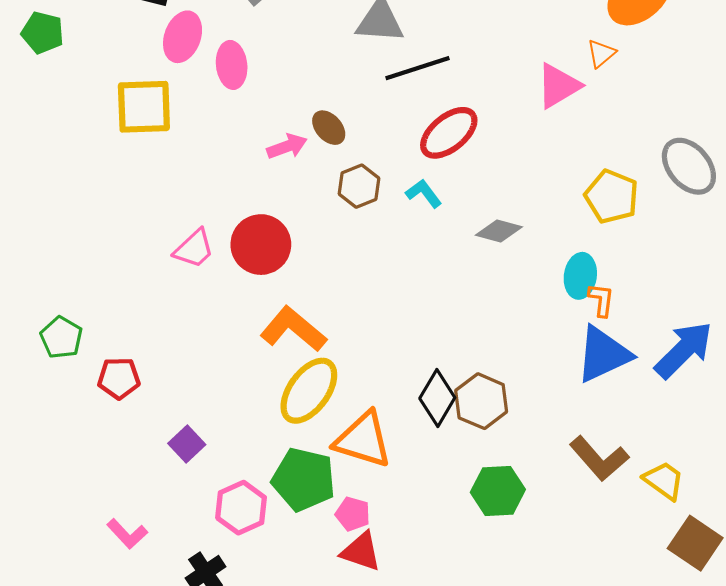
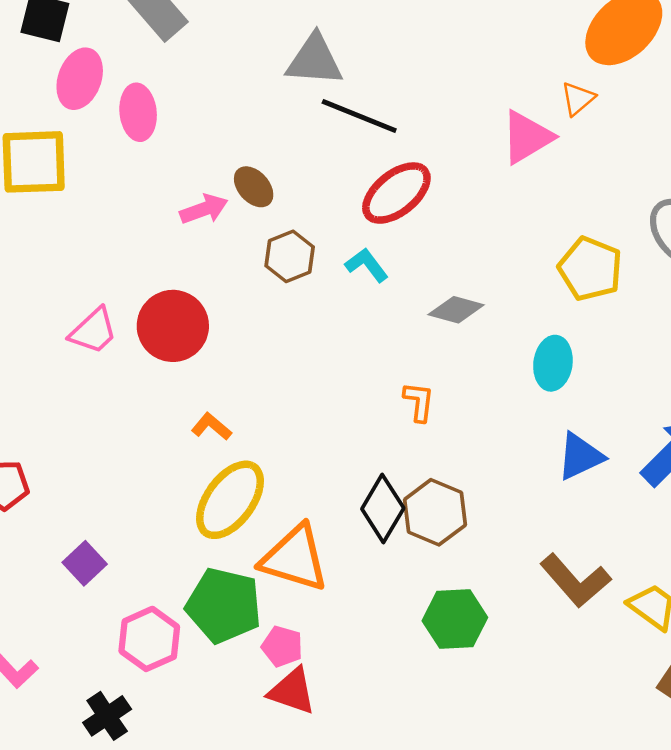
black line: (417, 68) -> (359, 116), turned 40
orange L-shape: (601, 300) -> (419, 402), moved
orange L-shape: (293, 329) -> (211, 427), size x0.5
blue triangle: (603, 354) -> (580, 456), size x0.7

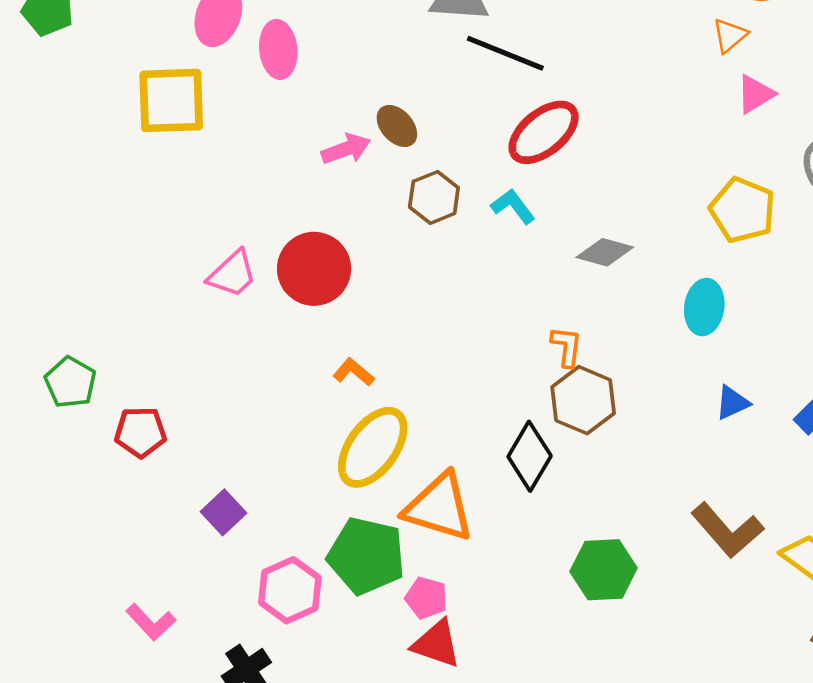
pink triangle: (527, 137) -> (755, 94), moved, size x0.7
blue triangle: (580, 456) -> (732, 403), size x0.7
brown hexagon: (435, 512) -> (583, 400), moved

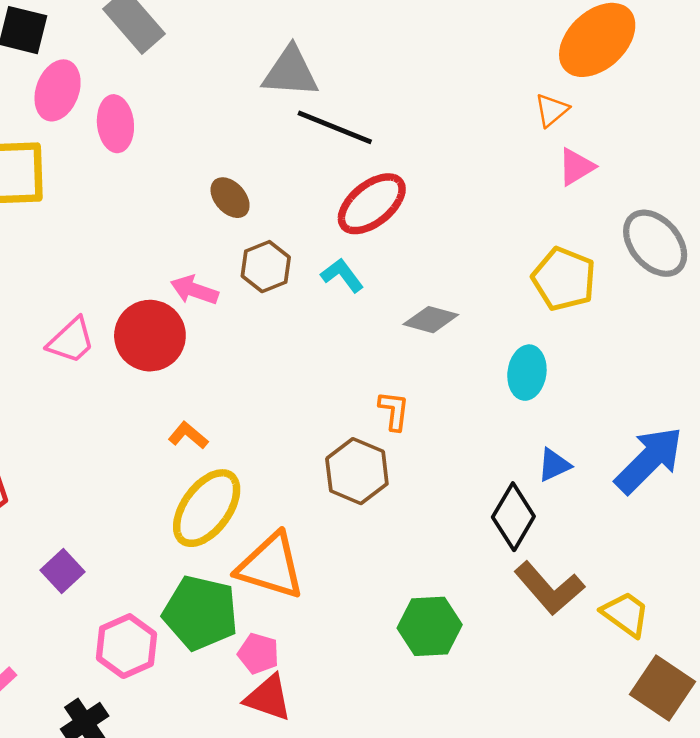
pink arrow: (346, 149) -> (194, 290), moved, turned -141
brown hexagon: (583, 400) -> (357, 471), moved
black diamond: (530, 456) -> (513, 517), moved

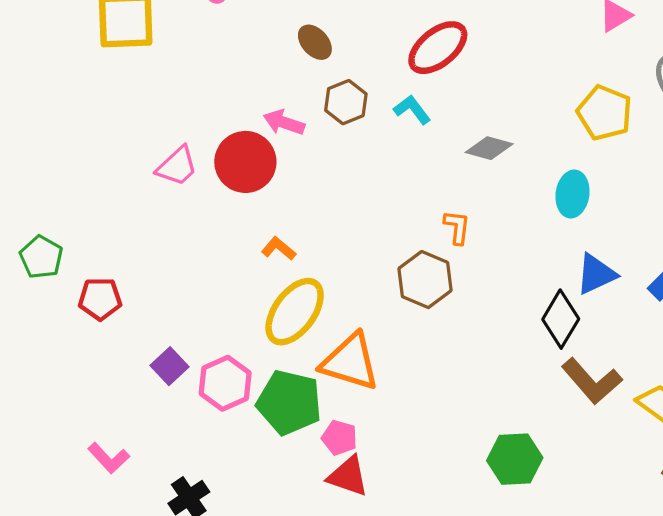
blue triangle: (554, 465) -> (596, 274), size x1.4
green hexagon: (430, 626) -> (515, 459), moved
pink hexagon: (127, 646) -> (225, 383), moved

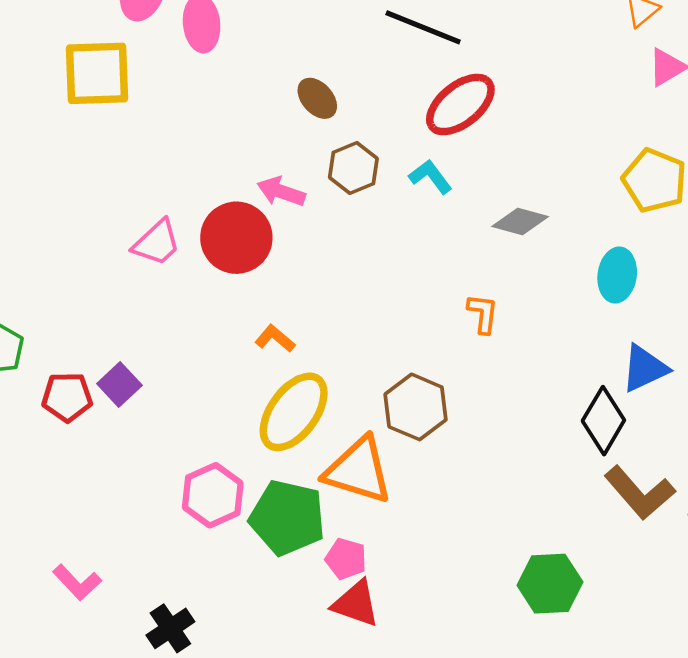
brown hexagon: (425, 280) -> (416, 407), moved
purple square: (170, 366) -> (119, 385), moved

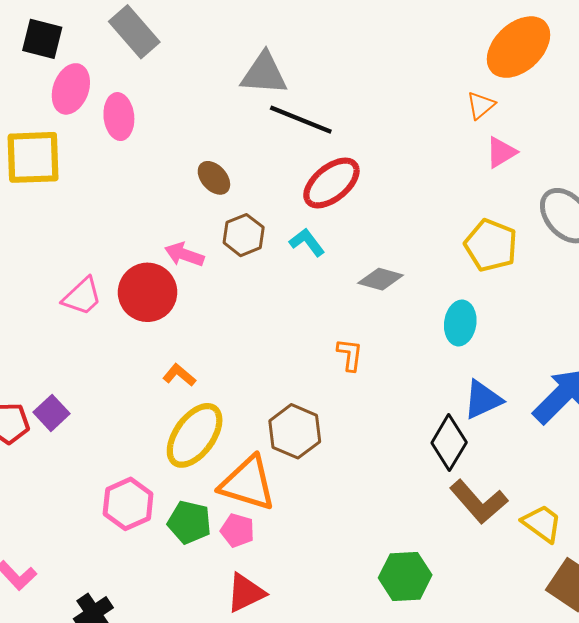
green pentagon: (287, 518) -> (189, 522), size x0.7
pink pentagon: (346, 559) -> (237, 530), moved
red triangle: (356, 604) -> (246, 593), turned -45

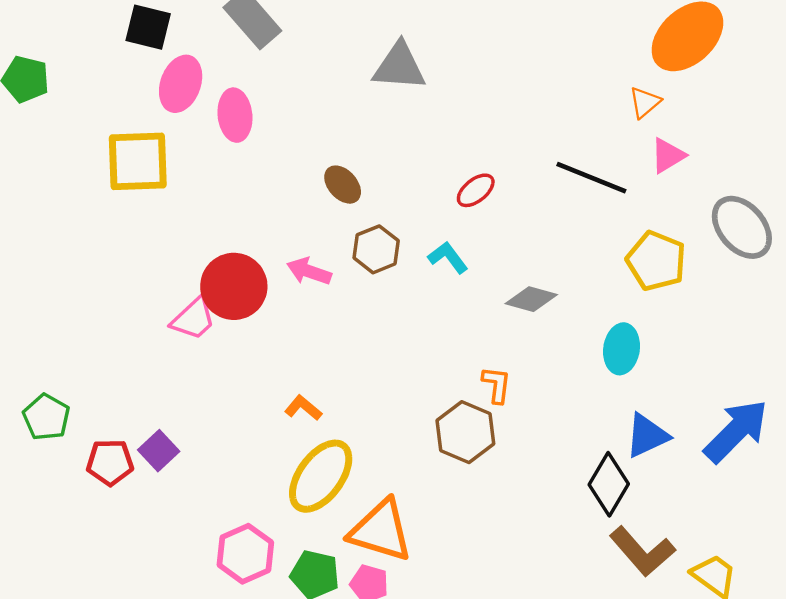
black line: (301, 120) -> (591, 178), moved
red ellipse: (331, 183) -> (476, 190), size x0.6
red circle: (148, 292) -> (234, 286), moved
brown hexagon: (295, 431) -> (465, 432), moved

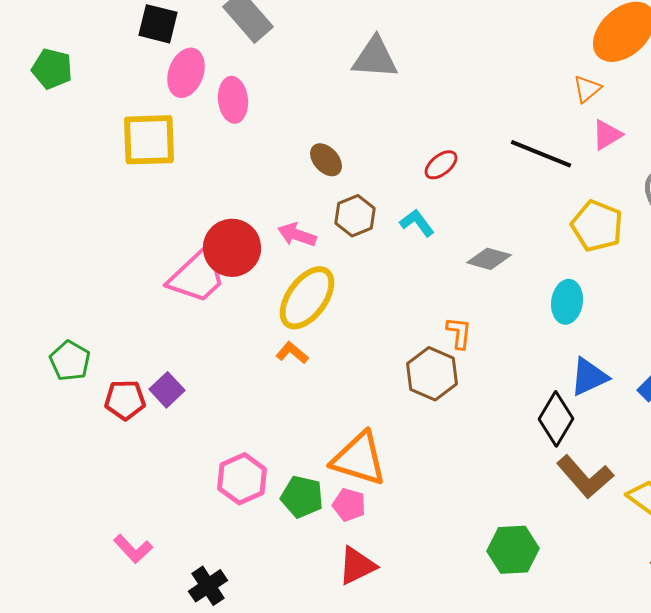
pink trapezoid: (193, 319) -> (197, 276), size x1.5
yellow ellipse: (321, 476) -> (307, 298), moved

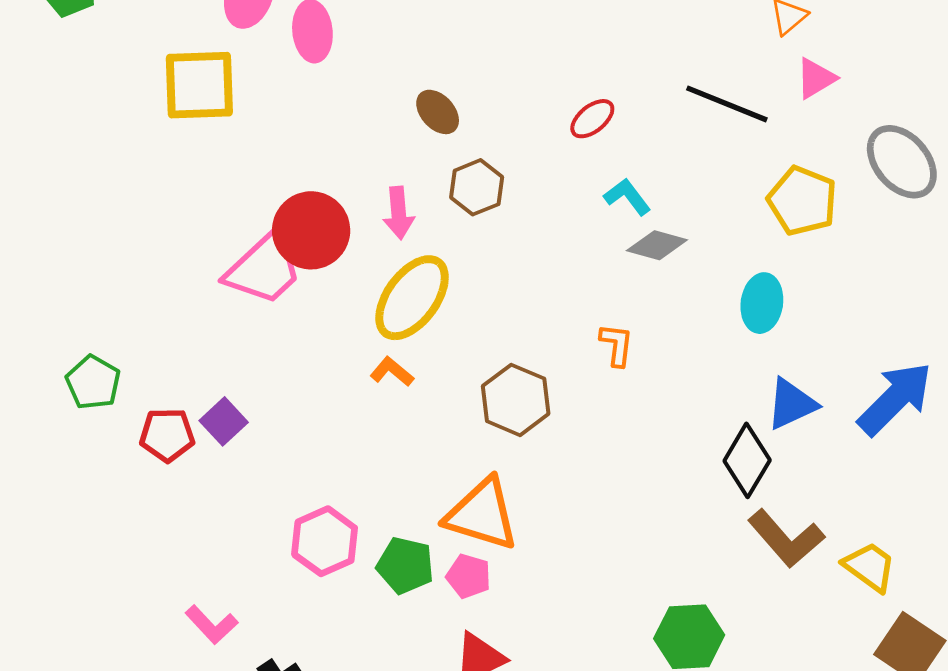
cyan L-shape: (417, 223) -> (627, 197), moved
pink arrow: (297, 235) -> (399, 213), turned -114
brown hexagon: (432, 374) -> (516, 400), moved
pink L-shape: (133, 549) -> (212, 625), moved

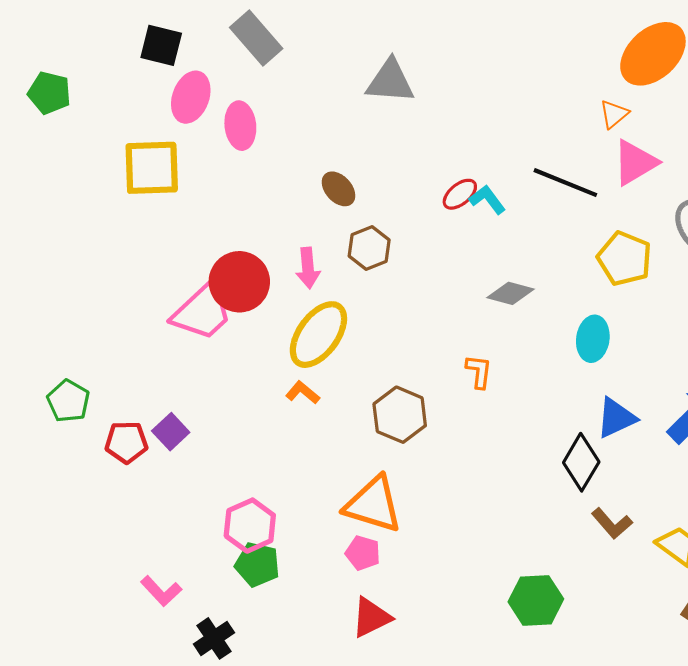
pink triangle: (816, 78) -> (635, 163), size x1.4
cyan L-shape: (627, 197) -> (487, 199), moved
brown L-shape: (786, 539) -> (612, 523), size x0.7
green pentagon: (405, 565) -> (257, 565), moved

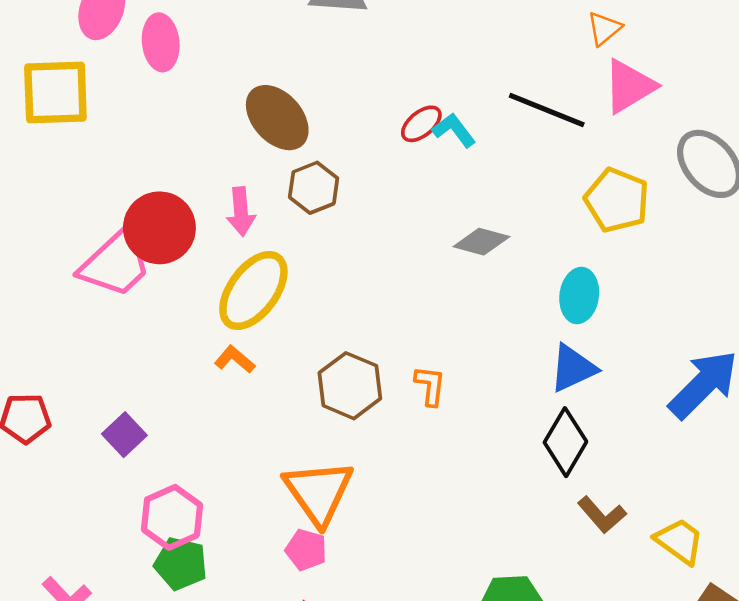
brown ellipse: (339, 189) -> (277, 118), size x1.6
orange L-shape: (479, 371) -> (430, 386), moved
blue triangle: (616, 418) -> (573, 368), moved
purple square: (171, 432) -> (124, 435), moved
orange triangle: (373, 504) -> (319, 492), turned 38

